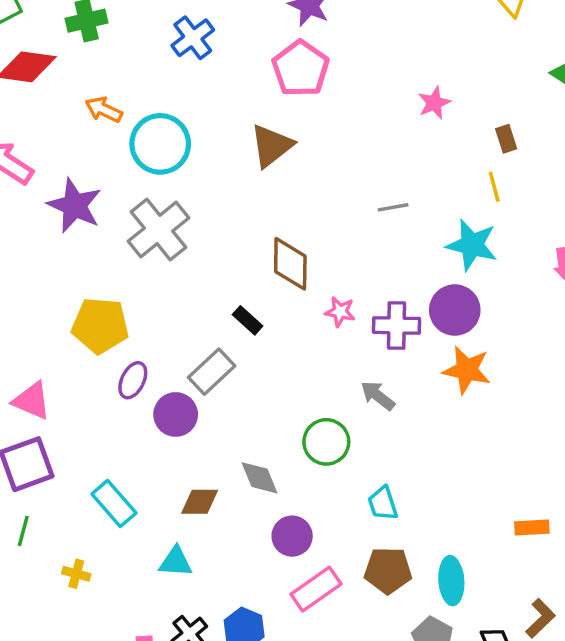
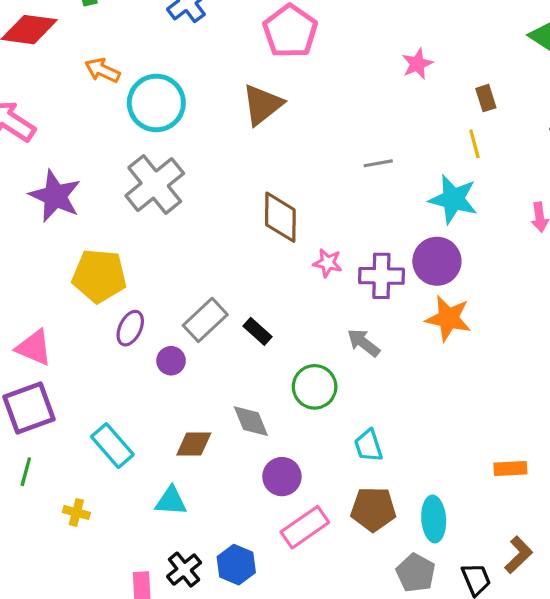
purple star: (75, 206) -> (55, 196), moved
black rectangle: (248, 320) -> (257, 331), moved
purple circle: (176, 414) -> (171, 361), size x0.7

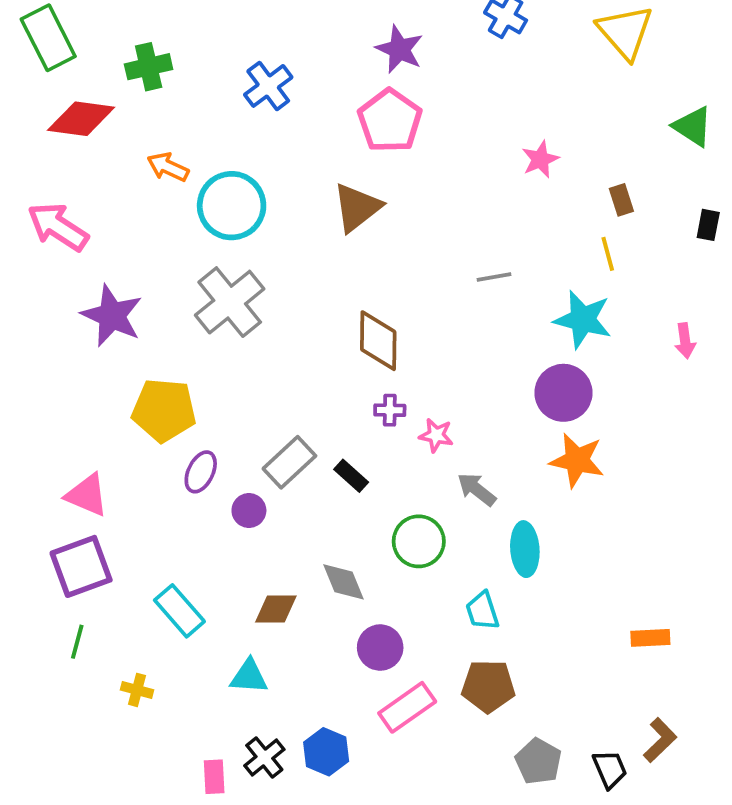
pink star: (328, 263) -> (436, 435), moved
purple cross: (381, 276) -> (390, 410), moved, size x0.6
cyan ellipse: (434, 519) -> (525, 549), moved

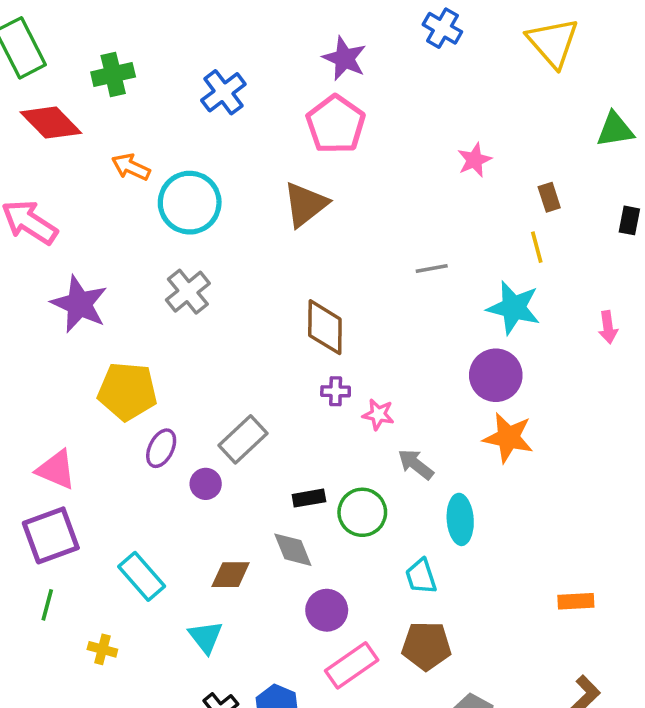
red diamond: (81, 119) -> (51, 123), turned 38
green triangle: (693, 126) -> (615, 130), turned -42
gray cross: (230, 302) -> (188, 292), size x0.7
black rectangle: (351, 476) -> (309, 498), moved, turned -52
cyan triangle: (249, 676) -> (206, 637), turned 48

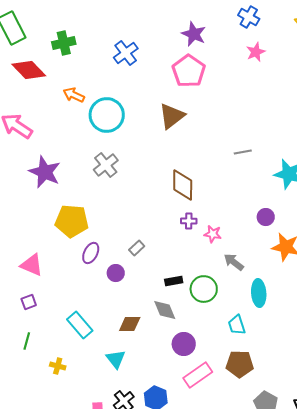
pink star: (474, 160) -> (256, 52), moved
purple circle: (496, 375) -> (266, 217), moved, size x0.6
gray rectangle: (243, 439) -> (137, 248), size x0.6
purple square: (51, 535) -> (29, 302), size x0.5

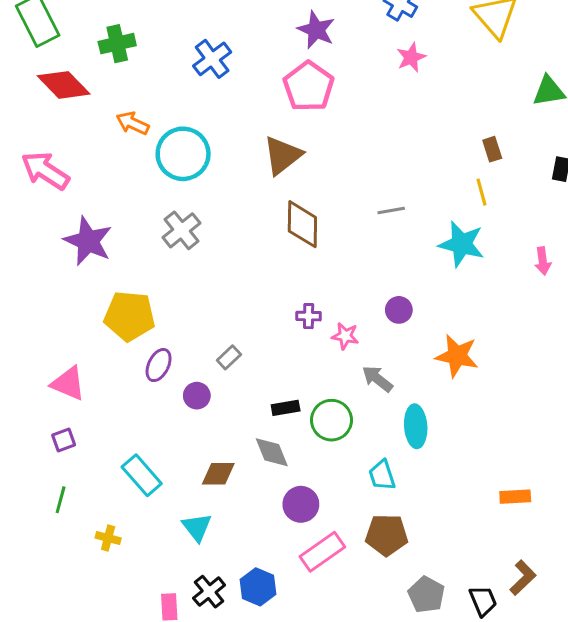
brown diamond: (183, 185) -> (302, 224), moved
purple circle: (266, 217) -> (399, 310), moved

